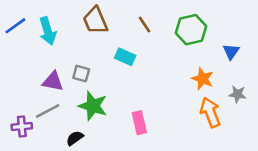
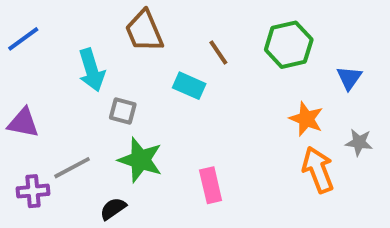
brown line: (144, 24) -> (218, 53), moved
cyan arrow: (48, 31) -> (92, 70), moved
purple triangle: (53, 81) -> (23, 123), moved

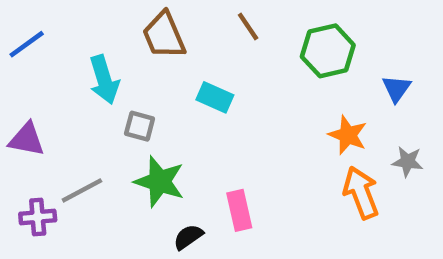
brown line: (218, 53) -> (248, 27), moved
black semicircle: (113, 209) -> (188, 237), moved

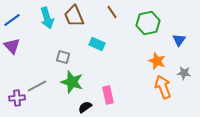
cyan arrow: (104, 80) -> (47, 18), moved
purple triangle: (27, 139) -> (12, 46), moved, turned 36

